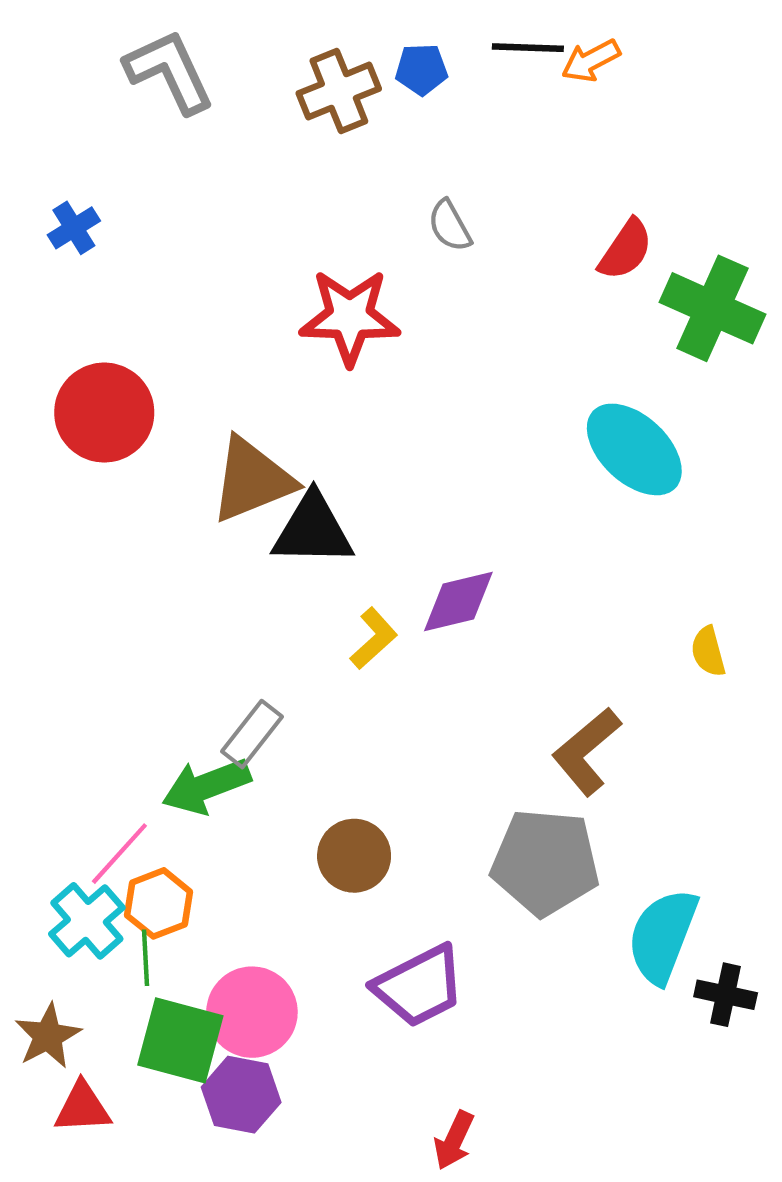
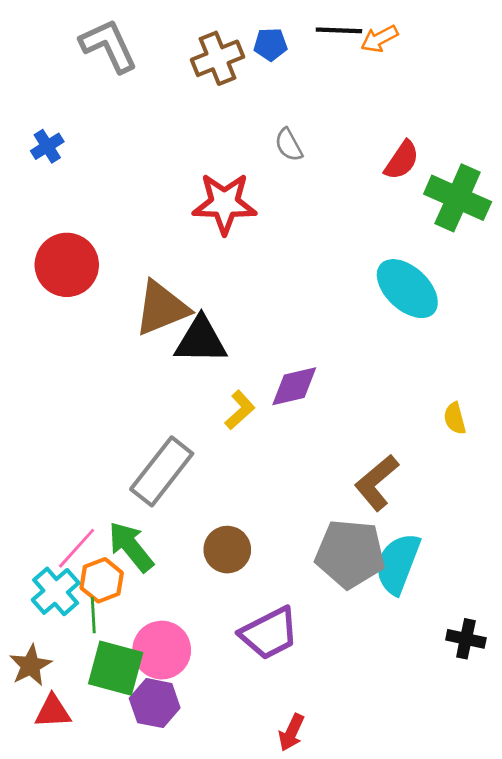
gray rectangle: (252, 734) -> (162, 471), size x1.6
green arrow: (206, 786) -> (131, 547), moved, turned 72
cyan semicircle: (663, 936) -> (398, 564), moved

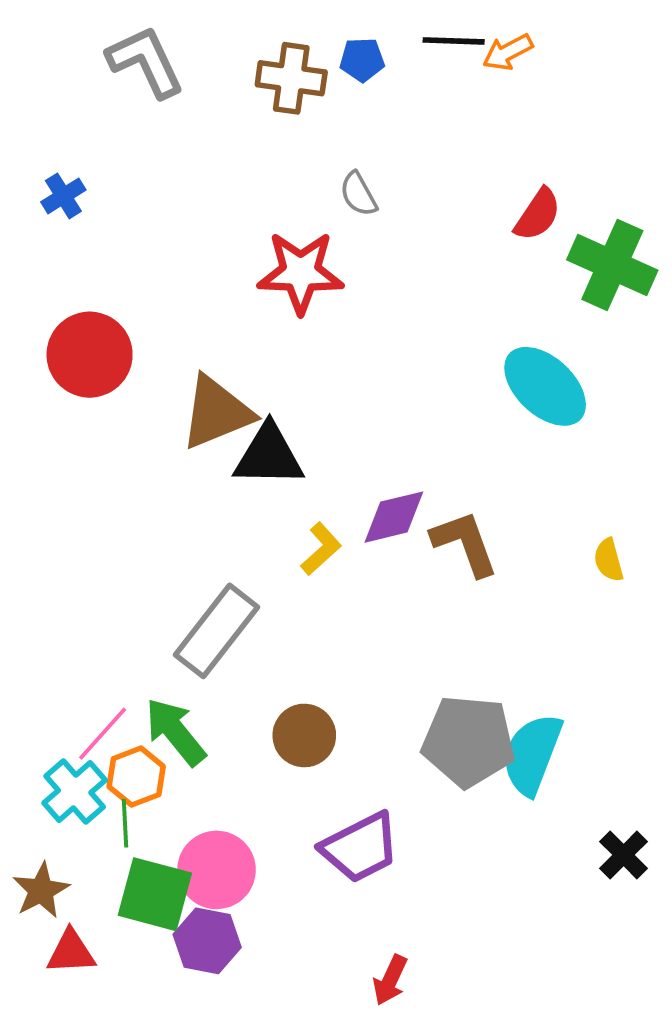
brown cross: (218, 58) -> (291, 78), turned 30
gray semicircle: (289, 145) -> (358, 194), moved
brown L-shape: (377, 483) -> (465, 543), moved, turned 110
black cross: (466, 639) -> (624, 855), turned 33

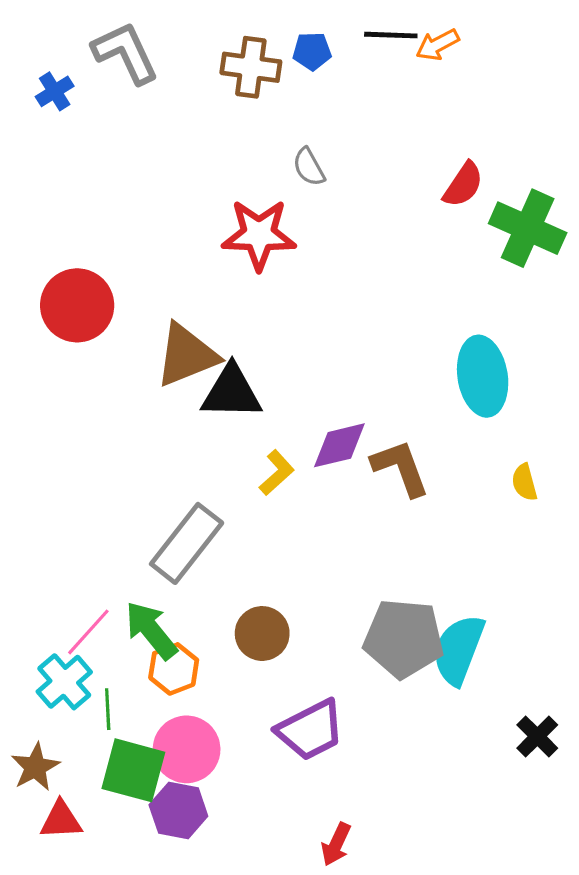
blue cross: (63, 196) -> (55, 91), moved
cyan ellipse: (545, 386) -> (483, 376), moved, turned 38
orange hexagon: (136, 777) -> (174, 669), moved

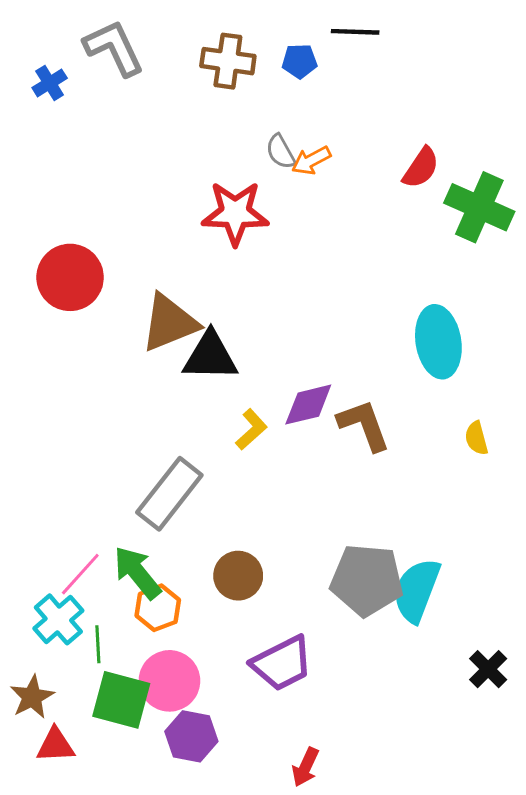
orange arrow: (438, 45) -> (311, 160), moved
blue pentagon: (312, 51) -> (300, 61), moved
purple hexagon: (178, 811) -> (191, 736), moved

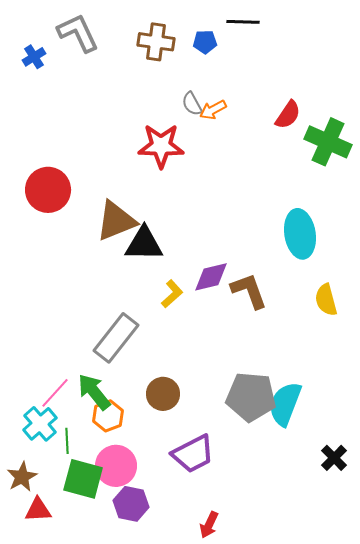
yellow semicircle: (476, 438) -> (326, 300), size x1.4

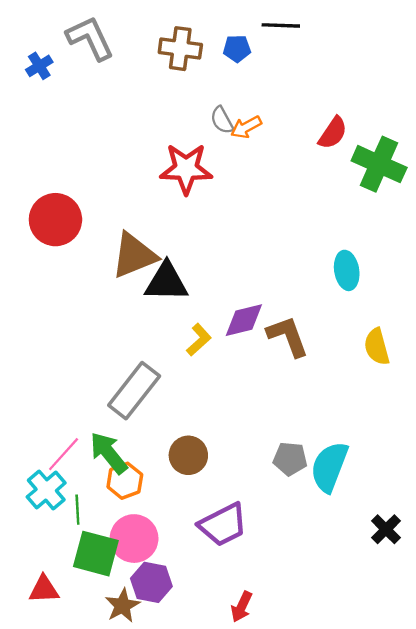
cyan ellipse: (300, 234) -> (347, 270), size x0.7
gray pentagon: (251, 397) -> (290, 459), size x0.6
brown star: (22, 477) -> (122, 606), moved

